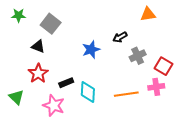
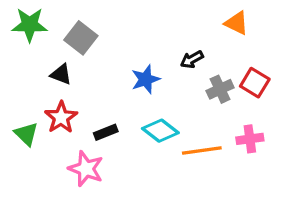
orange triangle: (148, 14) -> (237, 23), turned 35
green star: (19, 15) -> (30, 25), size x1.5
red square: (163, 66) -> (255, 83), moved
cyan diamond: (88, 92) -> (160, 131), moved, turned -55
green triangle: (16, 97) -> (26, 134), moved

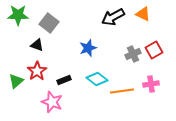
black arrow: (192, 59) -> (113, 17), moved, size x1.6
red square: (255, 83) -> (154, 50), turned 30
green triangle: (26, 134) -> (16, 81), turned 35

